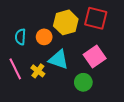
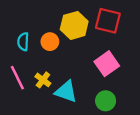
cyan triangle: (59, 60) -> (66, 92), moved
green circle: (83, 82) -> (106, 101), moved

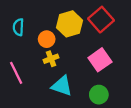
red square: (108, 21) -> (101, 20), turned 35
cyan semicircle: (23, 42) -> (18, 27), moved
yellow cross: (43, 80) -> (51, 59), moved, turned 32

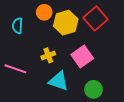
orange circle: (47, 39) -> (44, 12), moved
pink square: (100, 60) -> (82, 56), moved
pink line: (16, 73) -> (15, 69), turned -45

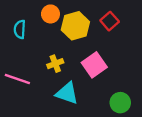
red square: (96, 18) -> (110, 21), size x0.7
green circle: (93, 89) -> (120, 103), moved

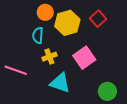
cyan semicircle: (20, 29) -> (38, 35), moved

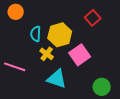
orange circle: (45, 12) -> (16, 12), moved
yellow hexagon: (67, 23) -> (60, 35), moved
yellow cross: (49, 57) -> (47, 54), turned -32

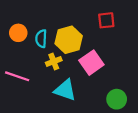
orange circle: (16, 12) -> (18, 33), moved
red square: (93, 18) -> (106, 20), turned 35
yellow cross: (47, 54) -> (54, 61), turned 32

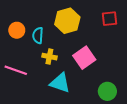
red square: (106, 20) -> (109, 19), moved
yellow hexagon: (69, 40) -> (67, 21), moved
yellow cross: (54, 61) -> (49, 57), turned 32

